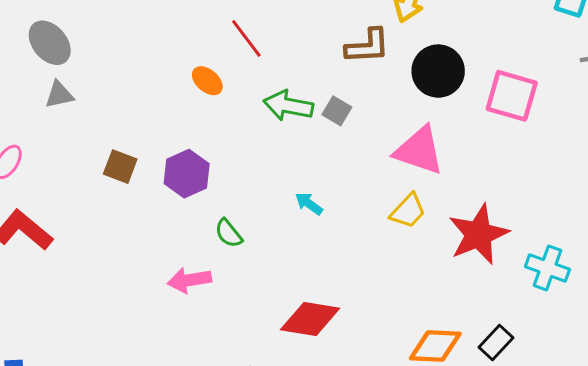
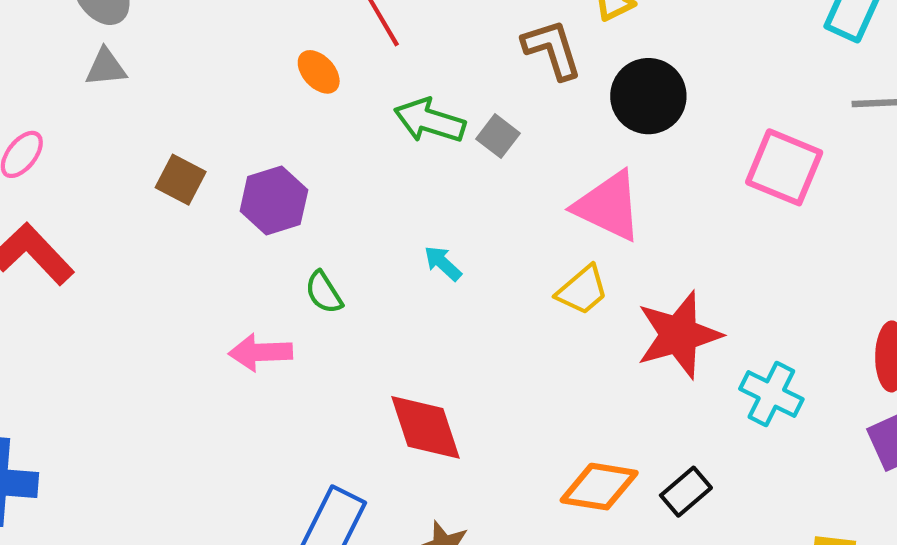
brown L-shape: (368, 46) -> (552, 49), turned -111
pink square: (512, 96) -> (784, 167), moved
red diamond: (310, 319) -> (425, 427), turned 56

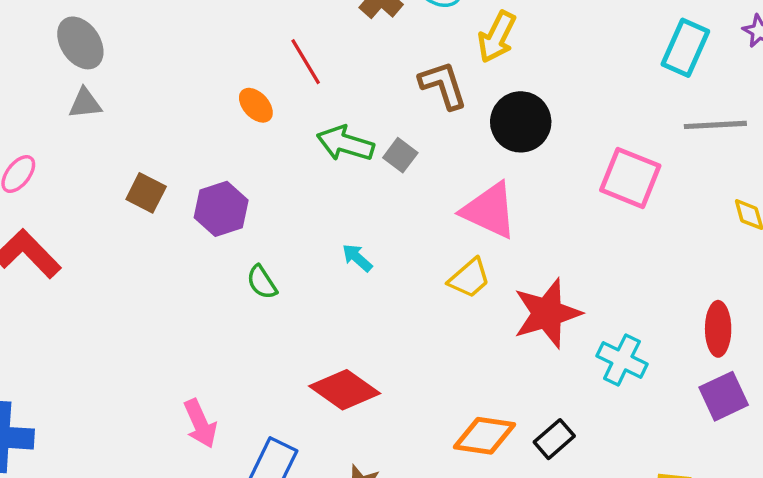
pink arrow: (260, 352) -> (200, 424), moved, turned -111
red diamond: (425, 427) -> (345, 390), turned -36

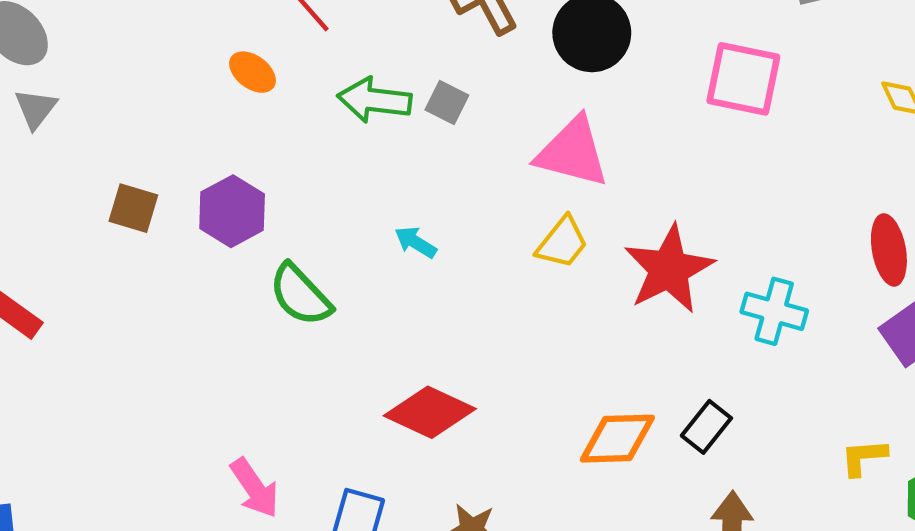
gray triangle: (85, 103) -> (36, 109), turned -36
green semicircle: (262, 282) -> (300, 295), size x1.5

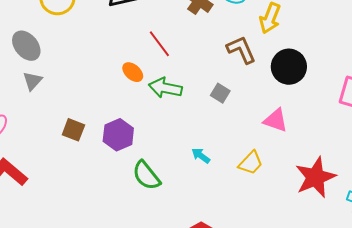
green arrow: (375, 100) -> (165, 88), moved
pink triangle: (572, 152) -> (276, 120), size x0.7
yellow trapezoid: (562, 243) -> (251, 163), moved

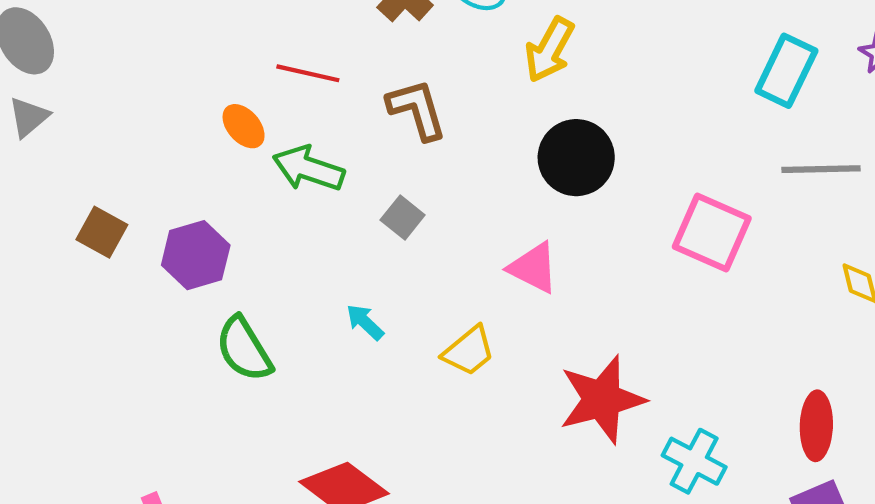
red line: (159, 44) -> (308, 73), turned -48
brown L-shape: (241, 50) -> (417, 109), moved
gray square: (220, 93) -> (403, 218), moved

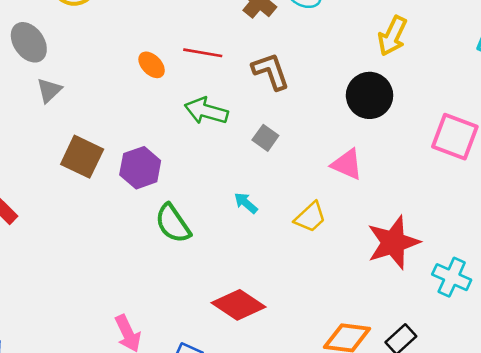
yellow arrow: (549, 50) -> (392, 36), moved
gray triangle: (29, 117) -> (49, 90), moved
orange ellipse: (244, 126) -> (152, 65), moved
brown square: (102, 232) -> (82, 157), size x1.4

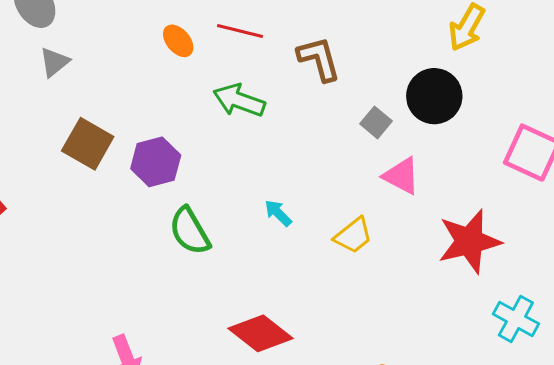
gray square: (265, 138) -> (376, 122), moved
red star: (393, 242) -> (469, 241), moved

